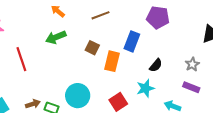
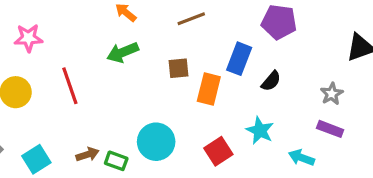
brown square: (92, 48) -> (178, 68), turned -32
black semicircle: (156, 65) -> (271, 81), moved
cyan star: (145, 88) -> (260, 131), turned -30

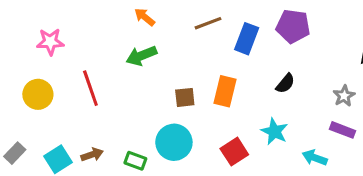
blue rectangle: (239, 59) -> (247, 39), moved
brown square: (178, 68) -> (185, 97), moved
brown arrow: (87, 154) -> (92, 155), moved

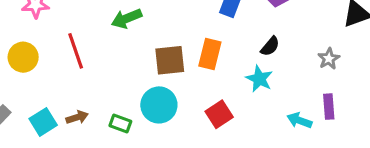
brown square: (185, 97) -> (170, 60), size x1.5
purple rectangle: (343, 130) -> (329, 107), moved, turned 65
cyan star: (274, 131) -> (259, 79), moved

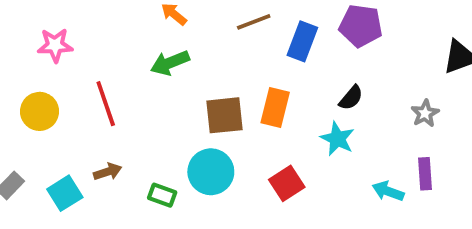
brown arrow: (77, 117) -> (108, 172), moved

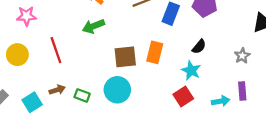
red square: (287, 183) -> (183, 97), moved
cyan arrow: (388, 191) -> (221, 101), turned 150
green rectangle: (162, 195) -> (82, 95), moved

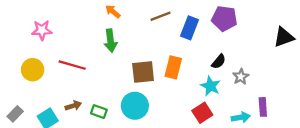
green arrow: (93, 26) -> (110, 41), turned -75
red line: (56, 50) -> (72, 65), turned -55
gray star: (242, 56) -> (241, 77), moved

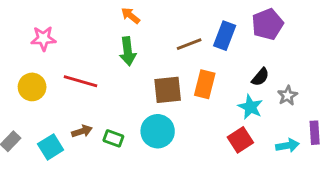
brown line: (160, 16) -> (189, 44), moved
purple pentagon: (224, 19) -> (268, 24), turned -30

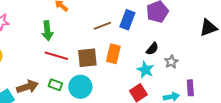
green arrow: (128, 51) -> (47, 31), moved
red line: (81, 81) -> (56, 56), moved
brown arrow: (82, 131) -> (27, 87), size x1.5
green rectangle: (113, 138) -> (55, 85), moved

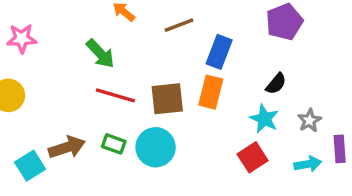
blue rectangle: (127, 20) -> (219, 52), moved
brown line: (102, 26) -> (179, 25), moved
green arrow: (47, 31) -> (100, 54), turned -36
gray star: (171, 62) -> (309, 120), moved

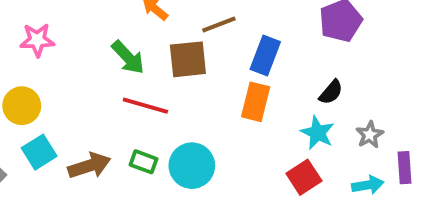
brown square: (167, 99) -> (188, 59), moved
cyan square: (30, 166) -> (39, 152), moved

